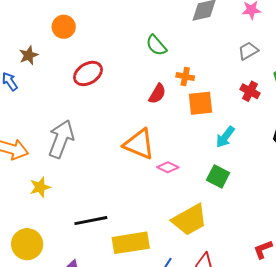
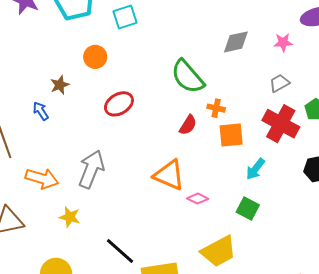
green semicircle: (156, 45) -> (188, 77), size x1.6
red cross: (250, 91) -> (281, 124), size x1.8
yellow star: (40, 187) -> (70, 217), turned 30
black line: (91, 221) -> (120, 251), turned 52

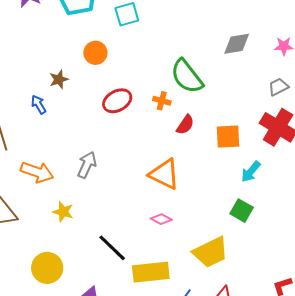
orange cross: (216, 108) -> (162, 101), moved
gray arrow: (91, 169) -> (87, 165), size x0.7
pink diamond: (198, 199) -> (161, 219), moved

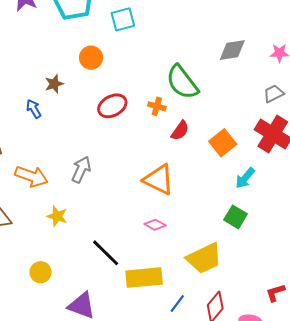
orange square: (228, 137) -> (223, 143), turned -36
yellow circle: (47, 268) -> (41, 272), size x0.7

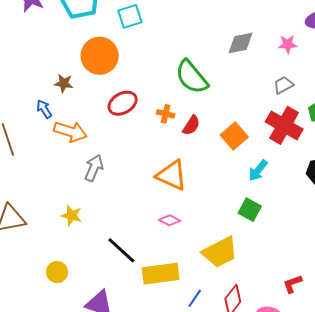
orange circle: (91, 58) -> (100, 56), size x1.6
brown star: (54, 84) -> (64, 83), turned 30
orange cross: (157, 106) -> (166, 114), moved
orange arrow: (31, 176) -> (70, 132), moved

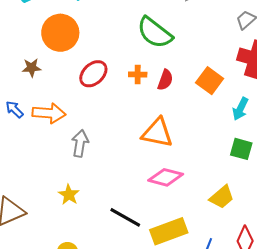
blue arrow: (44, 109) -> (14, 109), moved
yellow star: (71, 215) -> (69, 195), turned 30
pink diamond: (170, 220) -> (166, 177), size x1.6
yellow trapezoid: (220, 252) -> (222, 197), size x0.7

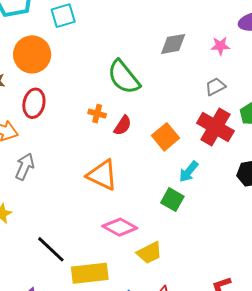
red ellipse: (93, 74) -> (34, 103), moved, turned -48
green square: (241, 149) -> (172, 200), moved
pink diamond: (166, 177) -> (120, 227), moved

